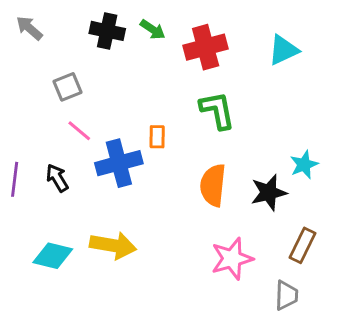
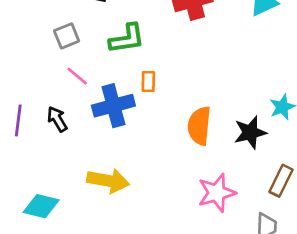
green L-shape: (217, 110) -> (127, 39), moved, turned 93
cyan diamond: (53, 256) -> (41, 206), moved

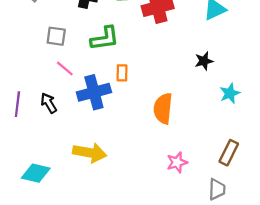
gray square: (67, 36) -> (56, 36), turned 30
black star: (250, 132) -> (204, 61), moved, size x0.7
pink star: (217, 193) -> (177, 162), size x0.7

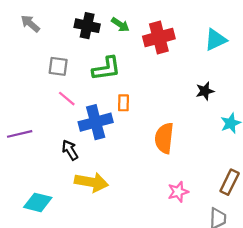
black arrow: (49, 103) -> (70, 150), moved
purple line: (17, 104) -> (20, 134), turned 70

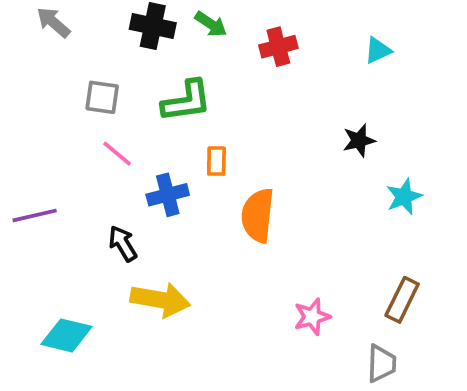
red cross: (159, 37) -> (278, 47), size x0.7
cyan triangle: (216, 40) -> (378, 50), size x0.7
blue cross: (96, 122) -> (168, 195), size x0.7
orange semicircle: (164, 138) -> (258, 215), moved

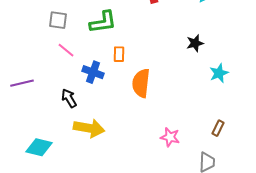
blue cross: (168, 195) -> (93, 72), turned 35
brown rectangle: (402, 300) -> (218, 128), size x0.7
pink star: (312, 317) -> (170, 137), turned 30

